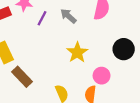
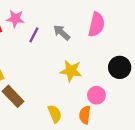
yellow star: (77, 52) -> (71, 71), turned -30

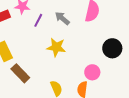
yellow star: (71, 71) -> (56, 47), moved

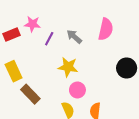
pink circle: (92, 72) -> (77, 90), moved

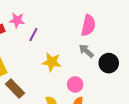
gray arrow: (74, 37) -> (86, 51), moved
pink circle: (77, 90) -> (75, 84), moved

